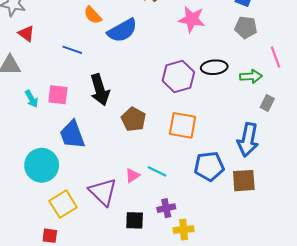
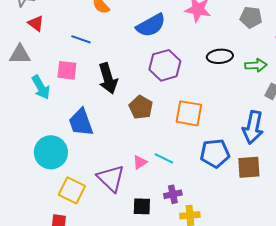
blue semicircle: (122, 30) -> (151, 25), moved
purple hexagon: (178, 76) -> (165, 65), moved
pink square: (58, 95) -> (67, 70), moved
cyan arrow: (31, 99) -> (41, 87), size x1.4
yellow square: (63, 204) -> (72, 190), turned -32

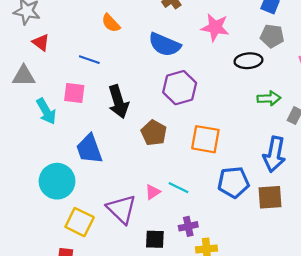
blue semicircle: (151, 25) -> (165, 45), turned 52
black ellipse: (220, 56) -> (248, 61), moved
green arrow: (256, 65) -> (269, 98), moved

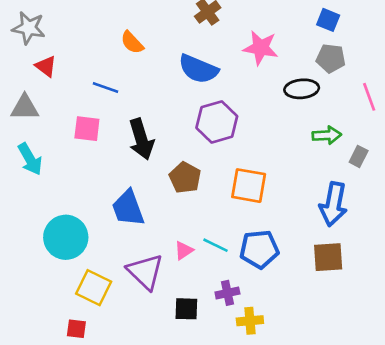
cyan arrow: (46, 111) -> (30, 159), moved
blue trapezoid: (89, 149) -> (128, 208), moved
blue pentagon: (233, 182) -> (259, 249), moved

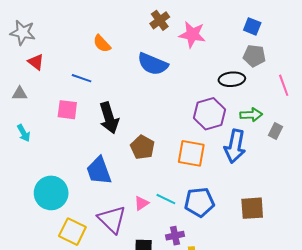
pink star: (261, 48) -> (192, 35), moved
gray triangle: (25, 107) -> (20, 93), size x0.7
purple hexagon: (217, 122) -> (210, 114), moved
cyan arrow: (30, 159) -> (24, 133), size x0.7
blue arrow: (333, 204) -> (235, 146), moved

